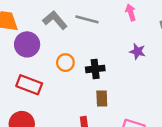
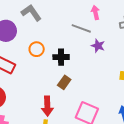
gray line: (87, 19) -> (81, 28), moved
brown rectangle: (102, 98) -> (64, 82), turned 32

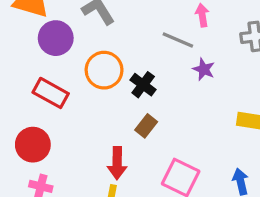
orange circle: (37, 49) -> (104, 70), size x1.5
black cross: (61, 57) -> (143, 85), turned 35

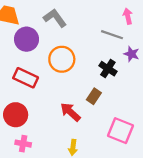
black cross: (143, 85) -> (108, 69), moved
red arrow: (117, 163) -> (70, 112), moved, turned 135

